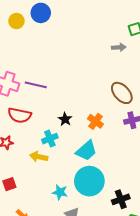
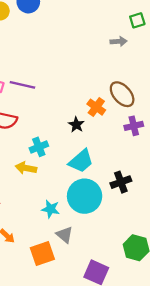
black star: (65, 119) -> (76, 125), moved
orange cross: (95, 121) -> (96, 107), moved
black cross: (121, 199) -> (121, 182), moved

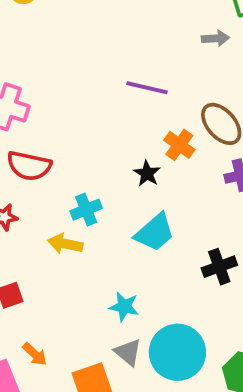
purple line: (22, 85) -> (147, 88), moved
cyan circle: (85, 196) -> (177, 352), moved
cyan star: (51, 209) -> (124, 307), moved

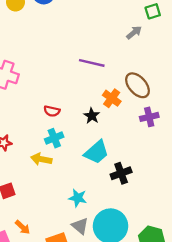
gray arrow: (216, 38) -> (134, 32), turned -35
red semicircle: (29, 166) -> (52, 111), moved, size x0.6
black cross: (219, 267) -> (121, 173), moved

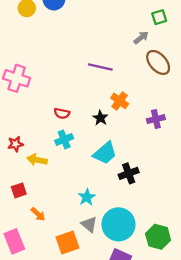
brown ellipse: (137, 85) -> (158, 62), moved
yellow arrow: (41, 159) -> (37, 160), moved
cyan star: (78, 198) -> (87, 197), turned 30
orange arrow: (23, 227) -> (38, 214), moved

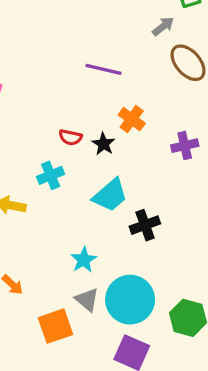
red semicircle: (62, 113) -> (70, 137), moved

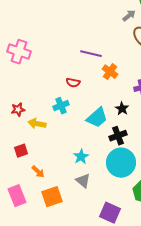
purple line: (104, 69) -> (91, 54), moved
black star: (104, 144) -> (122, 109), moved
cyan circle: (130, 300) -> (121, 163), moved
orange square: (56, 326) -> (52, 197), moved

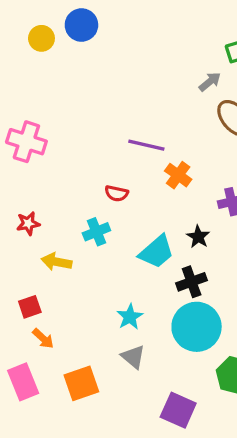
red star: (18, 110) -> (28, 223), moved
orange arrow: (38, 172) -> (43, 338), moved

